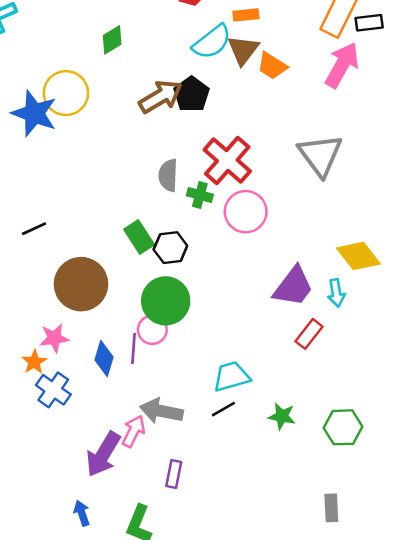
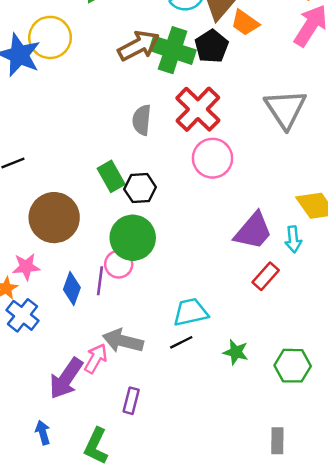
black pentagon: (192, 94) -> (212, 46), moved
green cross: (200, 195) -> (173, 50), moved, size x1.8

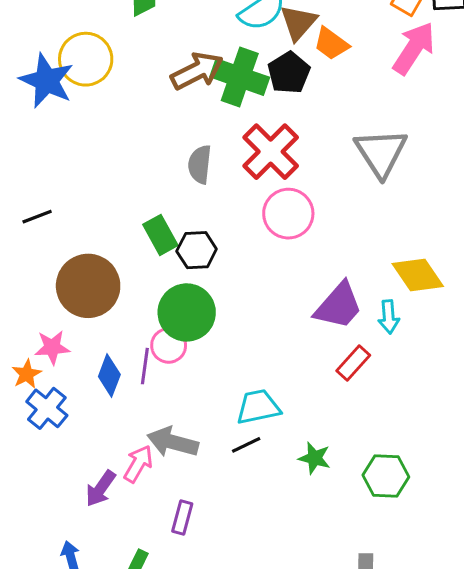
purple arrow: (66, 378) -> (101, 488), size x0.7

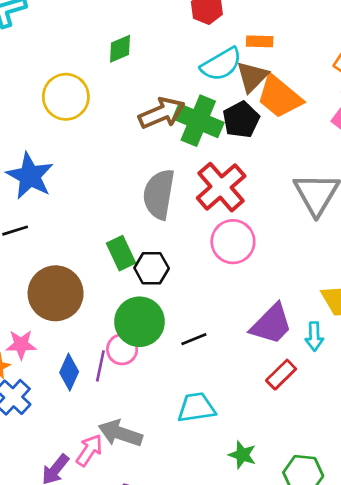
orange trapezoid: (331, 44) -> (279, 97), size x1.5
blue star: (47, 81) -> (30, 176), moved
gray semicircle: (200, 164) -> (159, 194), size x1.5
black line: (246, 445) -> (194, 339), moved

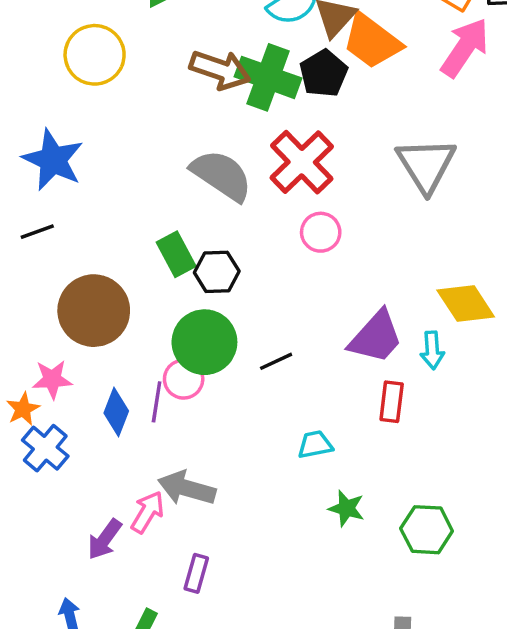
brown arrow: (162, 113) -> (220, 70), turned 45
gray semicircle: (159, 194) -> (222, 175), turned 117
pink circle: (233, 242) -> (321, 232), size x0.7
red rectangle: (281, 375) -> (392, 402), turned -36
cyan trapezoid: (196, 408) -> (315, 445), moved, size x0.7

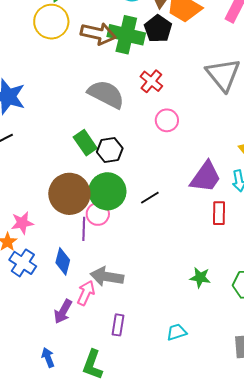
yellow circle: (95, 55) -> (51, 22), moved
red cross: (302, 162) -> (151, 81), size x0.6
brown circle: (94, 311) -> (69, 194), moved
blue diamond: (116, 412) -> (63, 261), moved
cyan trapezoid: (315, 445) -> (177, 332), moved

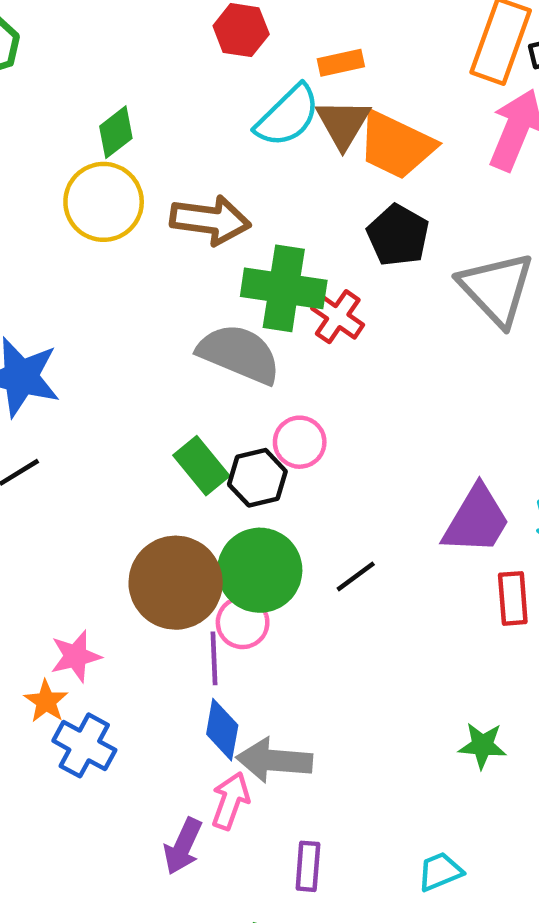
black pentagon: (158, 29) -> (398, 235), moved
green cross: (126, 35) -> (284, 288), moved
pink circle: (167, 120) -> (300, 442), moved
blue diamond: (63, 261) -> (222, 730), moved

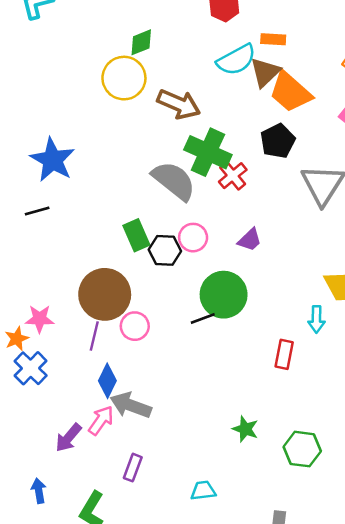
purple trapezoid: (476, 520) -> (250, 240), moved, size x0.6
green circle: (260, 570) -> (224, 295), moved
purple line: (214, 658) -> (94, 336), moved

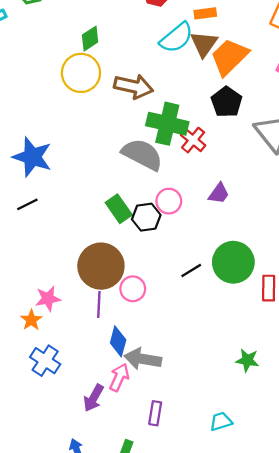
orange trapezoid: (290, 92) -> (229, 57), turned 105
green circle: (224, 295) -> (233, 262), moved
blue cross: (31, 368) -> (45, 361), moved

